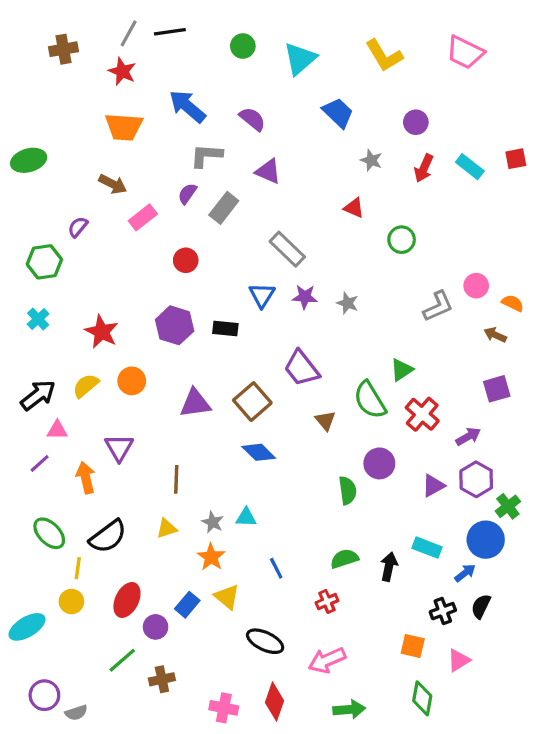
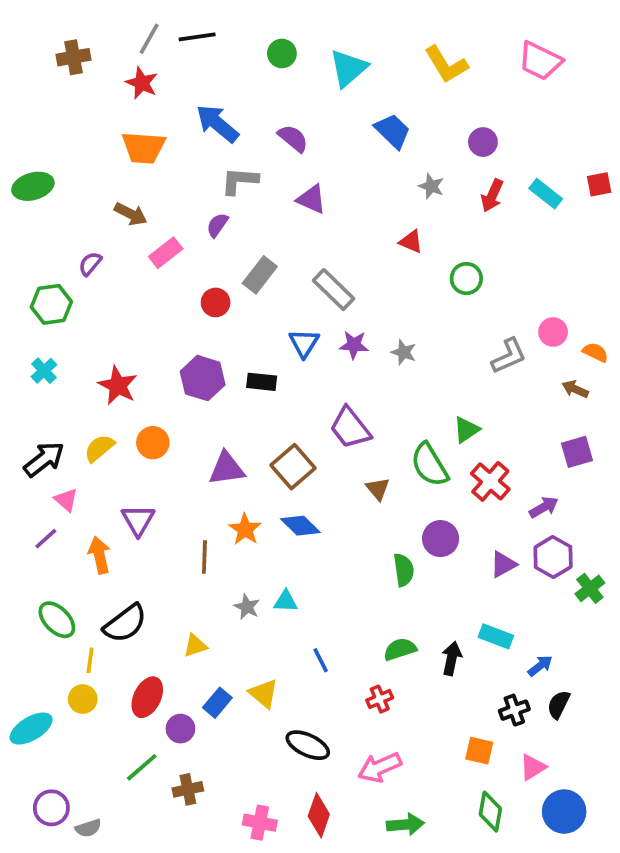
gray rectangle: (224, 208) -> (260, 275), moved
pink triangle: (57, 430) -> (66, 500), turned 40
yellow triangle: (167, 529) -> (195, 646), moved
blue circle: (486, 540) -> (564, 812), moved
orange star: (211, 557) -> (245, 529), moved

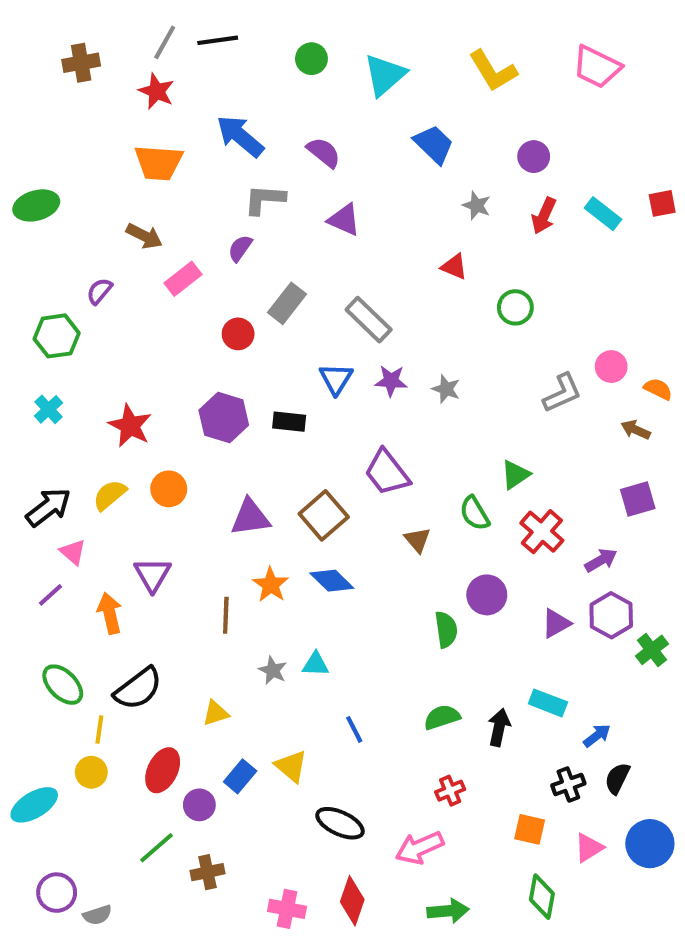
green semicircle: (429, 465) -> (475, 513), size x0.7
red cross: (380, 699) -> (450, 791), moved
blue circle: (564, 812) -> (650, 844), moved

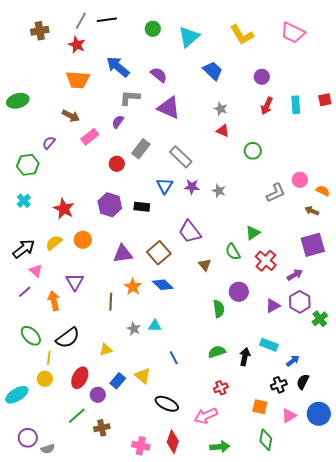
gray star: (477, 205) -> (221, 109), moved
cyan rectangle: (603, 214) -> (296, 105), turned 48
purple triangle: (344, 220) -> (169, 108), size x1.4
purple square: (638, 499) -> (313, 245), size x1.4

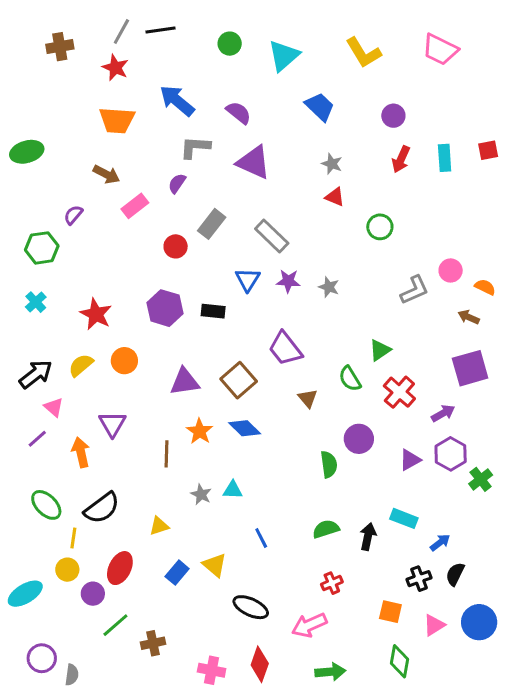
purple circle: (98, 395) -> (93, 594), moved
gray semicircle: (48, 449) -> (72, 675), turned -64

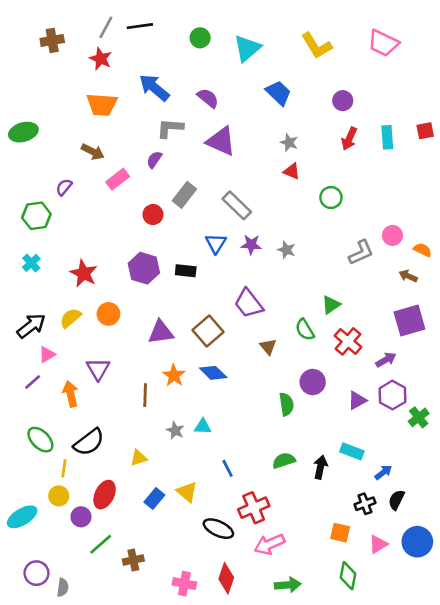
pink triangle: (54, 407) -> (47, 355), turned 48
red cross: (332, 583) -> (254, 508), moved, size x1.6

